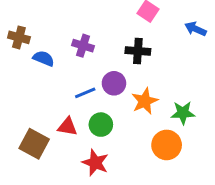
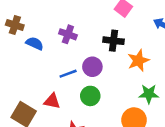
orange star: (145, 101) -> (138, 60), moved
green circle: (101, 125) -> (90, 96), moved

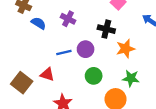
green circle: (90, 96) -> (94, 76), moved

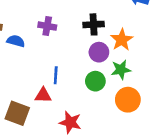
purple circle: (86, 49) -> (99, 52), moved
blue line: (64, 53) -> (56, 75), moved, turned -56
green star: (131, 78) -> (121, 70), moved

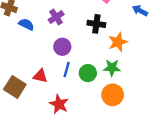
purple cross: (47, 26) -> (56, 17), turned 35
purple circle: (99, 52) -> (62, 47), moved
blue line: (56, 75) -> (67, 70), moved

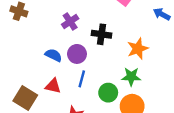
blue semicircle: (26, 24) -> (53, 55), moved
black cross: (96, 24) -> (101, 34), moved
green circle: (88, 73) -> (108, 93), moved

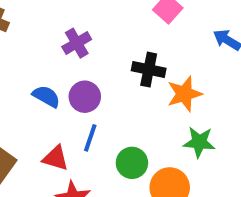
black cross: (101, 34) -> (149, 70), moved
green star: (131, 77) -> (199, 142), moved
red triangle: (53, 86) -> (55, 158), moved

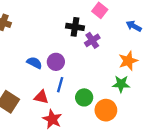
purple cross: (77, 43) -> (92, 40), moved
black cross: (149, 70) -> (75, 27), moved
orange star: (184, 94) -> (128, 61), moved

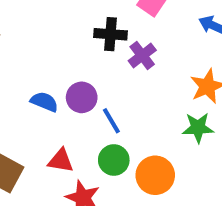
blue line: (60, 85) -> (111, 121), moved, turned -42
green circle: (84, 97) -> (114, 160), moved
orange circle: (106, 110) -> (155, 175), moved

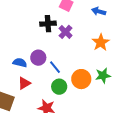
green star: (198, 128) -> (103, 76), moved
red triangle: (61, 161) -> (24, 83), moved, turned -32
orange circle: (155, 175) -> (81, 79), moved

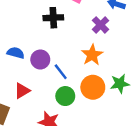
purple cross: (66, 32) -> (101, 25), moved
orange star: (101, 42) -> (92, 55), moved
blue semicircle: (20, 63) -> (16, 53), moved

